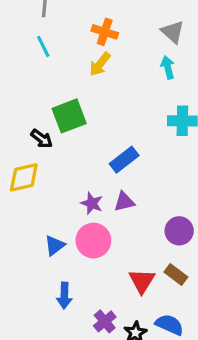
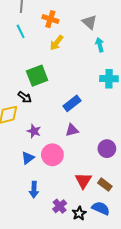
orange cross: (105, 32) -> (50, 19), moved
gray triangle: (173, 32) -> (89, 22), moved
black arrow: (42, 139) -> (25, 97), moved
purple star: (92, 203) -> (34, 131), moved
brown rectangle: (176, 274) -> (105, 185), moved

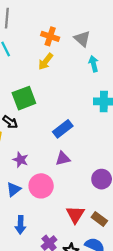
orange cross: (50, 19) -> (50, 36), moved

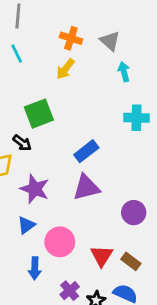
purple triangle: (63, 159) -> (86, 187), size x1.5
purple star: (21, 160) -> (35, 189), size x1.5
pink circle: (41, 186) -> (60, 242), moved

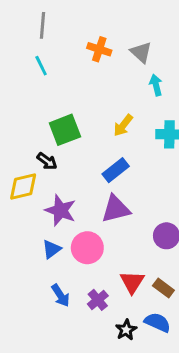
yellow arrow: (65, 69) -> (123, 125), moved
pink circle: (60, 242) -> (87, 248), moved
blue arrow: (35, 268) -> (60, 295), turned -35
purple cross: (70, 291) -> (98, 300), moved

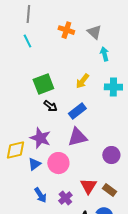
black arrow: (47, 161) -> (50, 106), moved
yellow diamond: (23, 187) -> (15, 150), moved

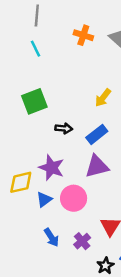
green square: (43, 84) -> (34, 101), moved
black arrow: (50, 106) -> (64, 128), turned -32

